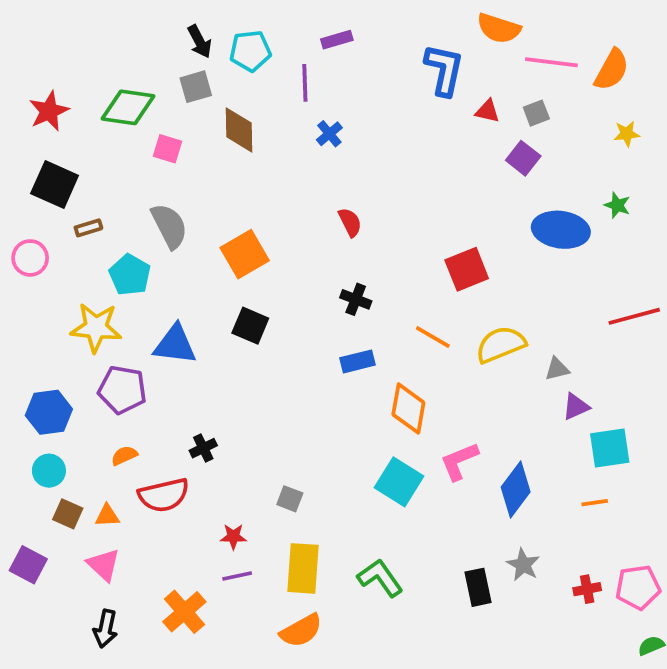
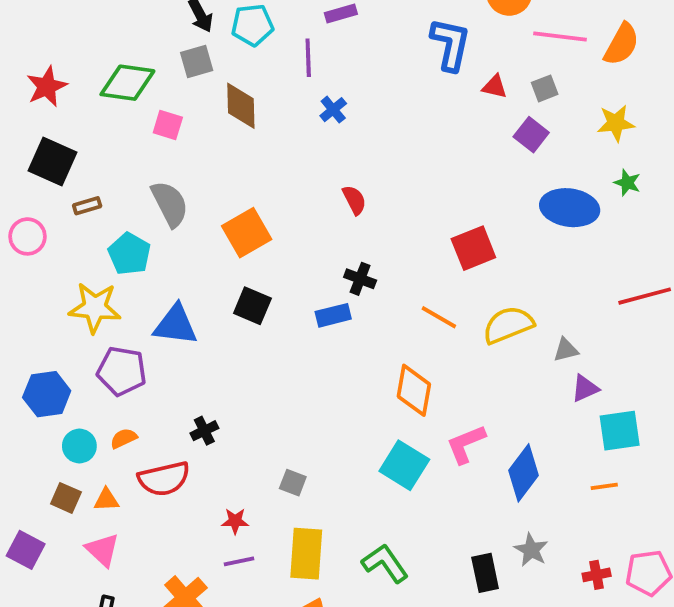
yellow star: (627, 134) -> (616, 123), moved, size x1.4
blue rectangle: (358, 361) -> (333, 315), moved
cyan circle: (49, 471) -> (79, 446), moved

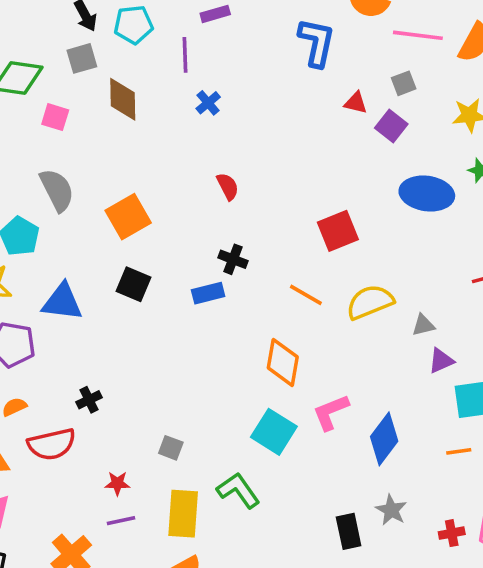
red triangle: (495, 87) -> (356, 103), moved
green L-shape: (385, 563) -> (238, 490), moved

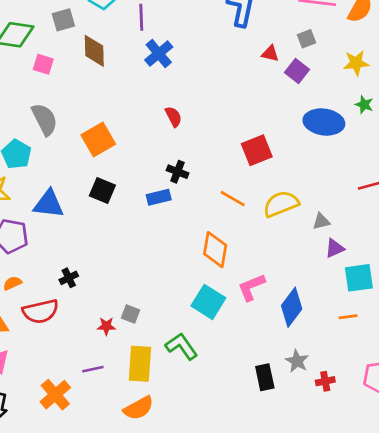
blue cross: (208, 103) -> (159, 54), size x1.5
red star: (117, 483) -> (106, 326), moved
red cross: (452, 533) -> (325, 381), moved

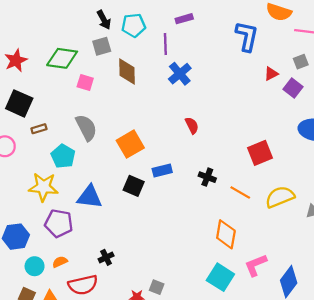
red triangle: (270, 54) -> (271, 74), turned -40
black cross: (178, 172) -> (207, 177), moved
blue rectangle: (159, 197) -> (162, 171), moved

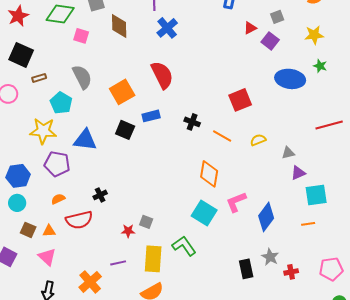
red semicircle: (192, 125) -> (162, 75), moved, size x1.8
yellow semicircle: (280, 197) -> (258, 140), size x0.6
cyan circle: (35, 266) -> (17, 203), moved

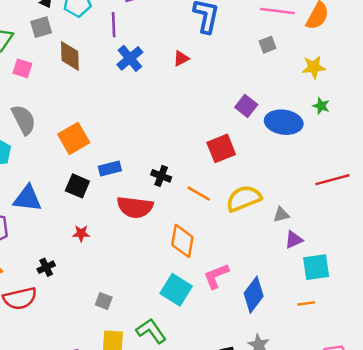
red triangle: (250, 28) -> (181, 58), moved
purple square: (270, 41) -> (246, 106), moved
red semicircle: (162, 75) -> (135, 207), moved, turned 124
yellow semicircle: (258, 140) -> (244, 198), size x1.8
red star: (128, 231) -> (81, 233), moved

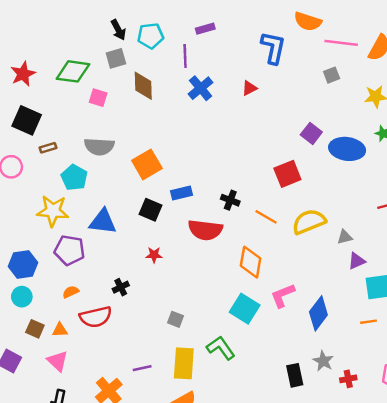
gray semicircle: (24, 120) -> (99, 147), turned 120

